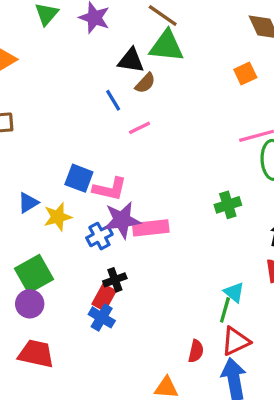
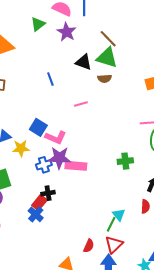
brown semicircle: (145, 83) -> (105, 79), moved, turned 32
blue line: (113, 100) -> (50, 79), moved
red triangle: (236, 341) -> (114, 244), turned -30

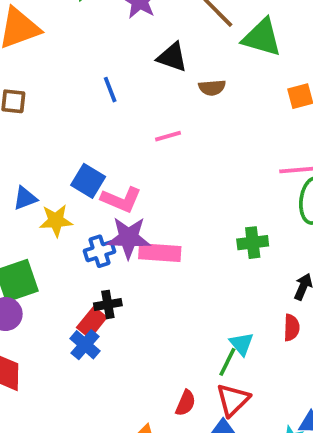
green triangle: (107, 58) -> (262, 37), moved

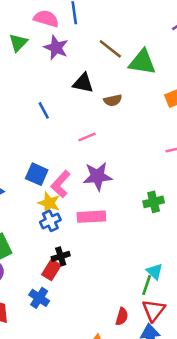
pink L-shape: (121, 200) -> (61, 184), turned 116
yellow star: (56, 221) -> (49, 203), moved, turned 30
purple star: (129, 238) -> (98, 176), moved
blue cross: (85, 345) -> (39, 298), moved

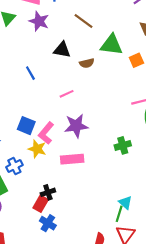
green triangle: (142, 62) -> (111, 45), moved
blue cross: (50, 221) -> (14, 166), moved
blue cross: (39, 298) -> (48, 223), moved

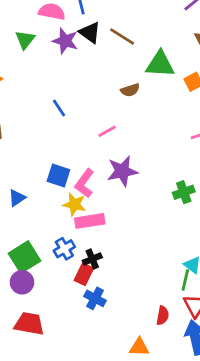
black triangle: (62, 50) -> (90, 32), moved, turned 30
pink rectangle: (72, 159) -> (90, 221), moved
blue cross: (14, 166) -> (64, 249), moved

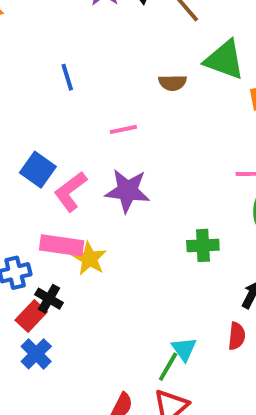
yellow star: (74, 204) -> (89, 259), moved
black cross: (92, 259) -> (49, 299), turned 36

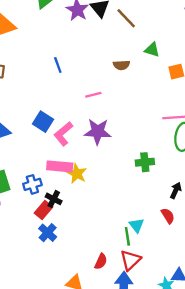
green triangle: (224, 60) -> (152, 50), size x0.6
red semicircle: (237, 336) -> (168, 216), turned -35
green line: (168, 367) -> (127, 236), turned -36

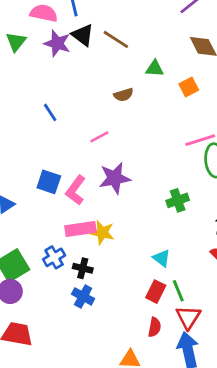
red rectangle: (43, 210) -> (156, 292), moved
cyan triangle: (137, 225) -> (162, 258), moved
blue cross: (48, 233) -> (83, 296), moved

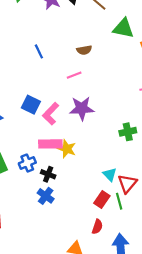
green triangle: (155, 68) -> (123, 28), size x1.5
brown semicircle: (124, 95) -> (84, 50), moved
red triangle: (188, 317) -> (127, 184), moved

